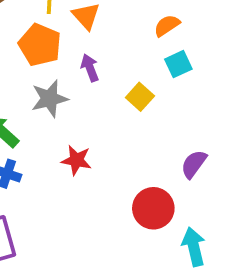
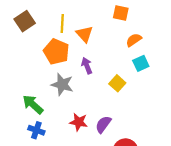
gray star: (49, 99) -> (62, 84), turned 30
purple semicircle: (194, 164) -> (103, 124), moved

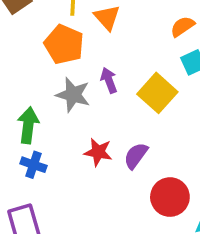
purple arrow: (87, 66) -> (109, 80), moved
yellow square: (117, 83) -> (157, 93), size x1.5
green arrow: (33, 104) -> (28, 125), turned 55

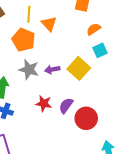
purple arrow: (109, 80) -> (52, 69), moved, turned -80
red circle: (170, 197) -> (86, 118), moved

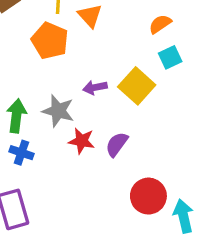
gray star: (29, 69) -> (58, 111), moved
red circle: (86, 118) -> (148, 196), moved

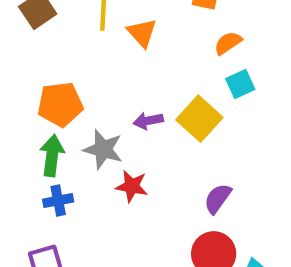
orange pentagon: (50, 41) -> (60, 104), moved, turned -30
purple semicircle: (117, 144) -> (218, 198), moved
blue cross: (21, 153) -> (58, 201), turned -30

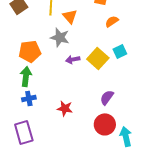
cyan square: (240, 84) -> (120, 51), moved
gray star: (103, 149) -> (60, 37), moved
red star: (132, 186) -> (65, 108), moved

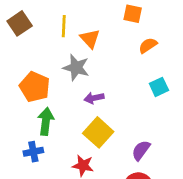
orange pentagon: (30, 51) -> (35, 87), turned 30
yellow square: (98, 58) -> (98, 132), moved
green arrow: (26, 76) -> (46, 121), moved

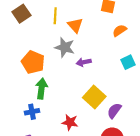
purple arrow: (94, 98) -> (84, 62), moved
yellow square: (98, 132) -> (94, 97), moved

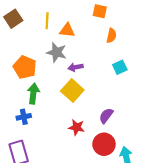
orange triangle: (75, 25) -> (67, 30), turned -42
orange semicircle: (120, 31) -> (111, 36), turned 136
yellow square: (94, 97) -> (72, 90), moved
red star: (70, 122) -> (77, 127), moved

